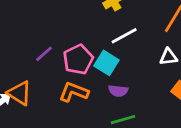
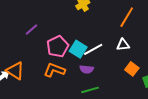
white line: (124, 36) -> (93, 49), moved
purple line: (44, 54) -> (31, 29), moved

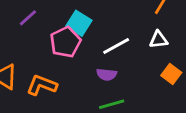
cyan square: (78, 49) -> (79, 23), moved
orange L-shape: (54, 70) -> (42, 85), moved

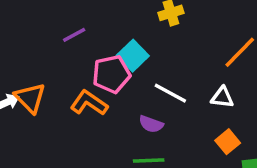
white line: (116, 46) -> (170, 93), turned 44
orange L-shape: (42, 85) -> (89, 103), moved

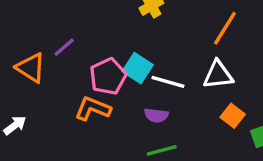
cyan square: (133, 56) -> (138, 68), moved
white triangle: (222, 97) -> (218, 75), size x1.4
orange triangle: (30, 98) -> (31, 68), moved

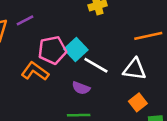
orange line: (225, 28) -> (148, 36), turned 32

